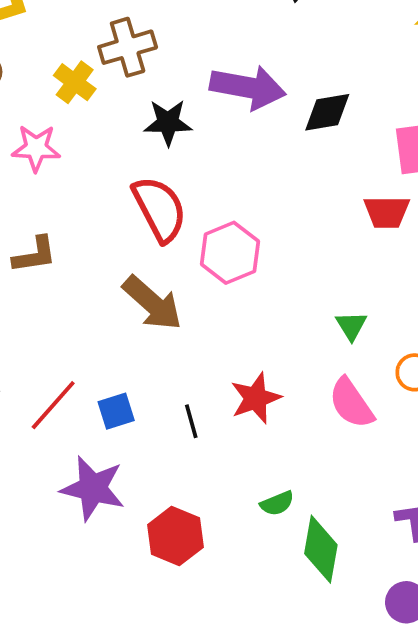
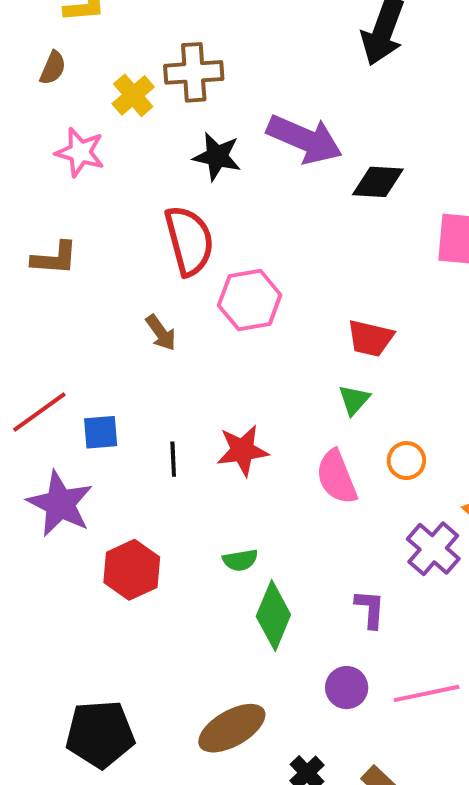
red trapezoid: (387, 212) -> (370, 338), moved
brown arrow: (152, 303) -> (161, 333), size x0.6

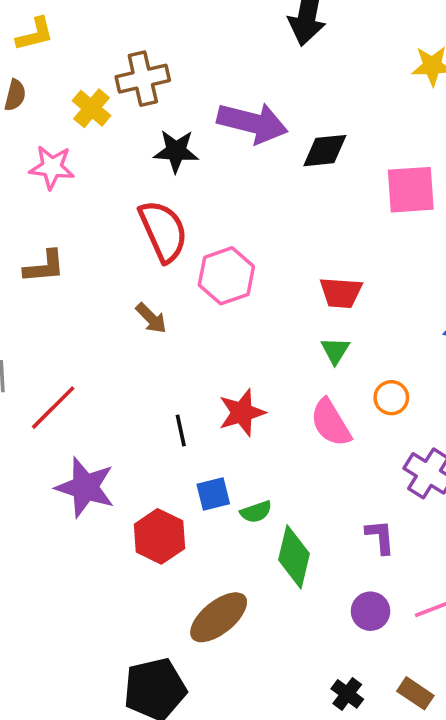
blue square: (101, 432) -> (213, 494), moved
brown ellipse: (232, 728) -> (219, 617), moved

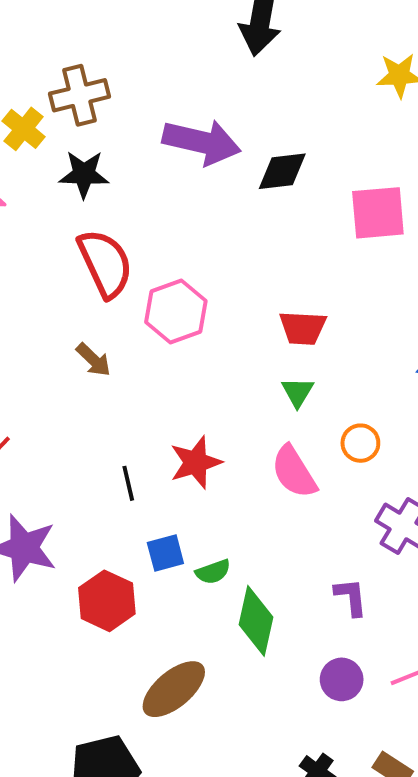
black star: (176, 151) -> (84, 174), moved

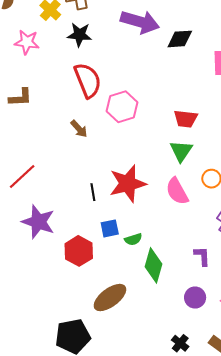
green triangle: (297, 392) -> (181, 151), size x1.4
red star: (196, 462) -> (128, 184), size x1.4

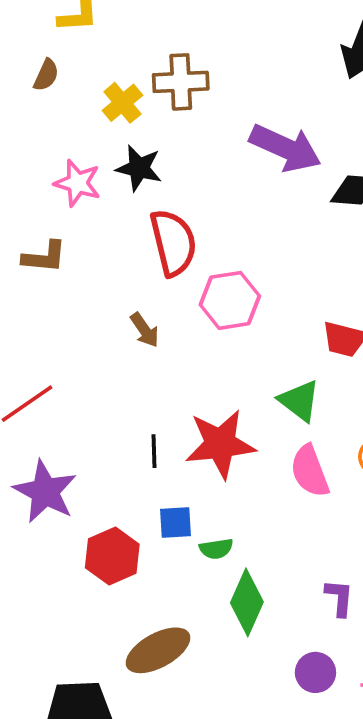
black star: (80, 35) -> (139, 168), moved
pink star: (27, 42) -> (77, 183), moved
green triangle: (181, 151) -> (299, 401), moved, turned -35

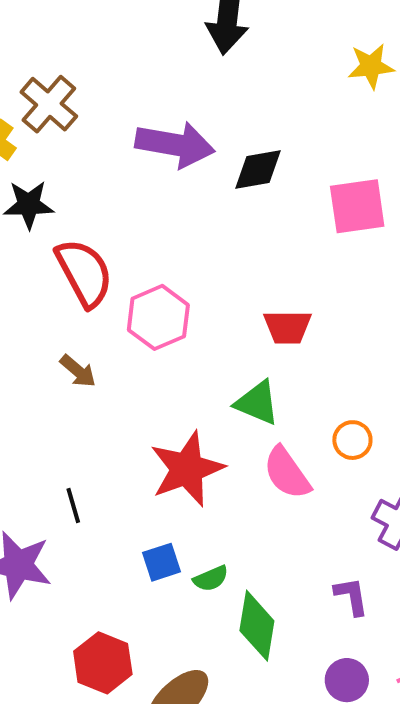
brown cross: (181, 82) -> (49, 104), turned -32
black line: (154, 451) -> (73, 506), moved
red hexagon: (112, 556) -> (103, 663), moved

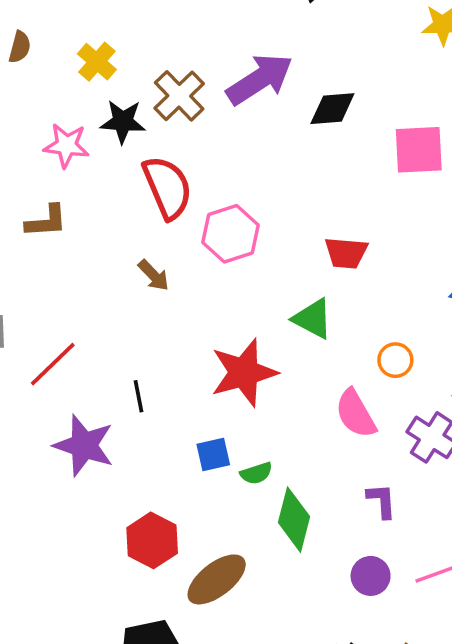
brown cross: (49, 104) -> (179, 96), moved
purple arrow: (175, 145) -> (260, 79), turned -48
pink semicircle: (287, 473) -> (356, 414), moved

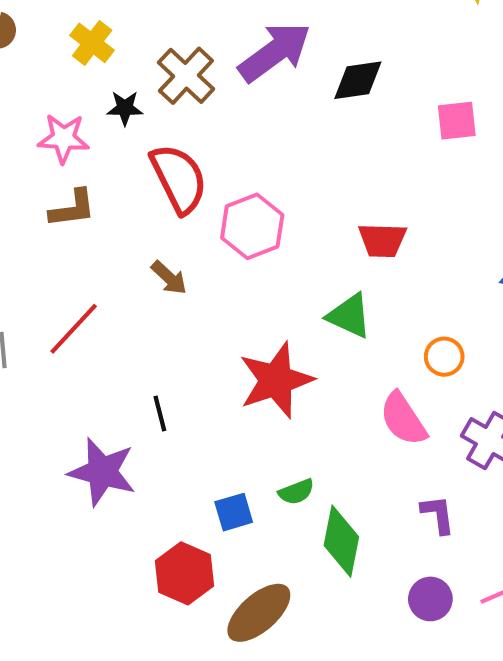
black star: (123, 122) -> (125, 108), size x0.7
pink square: (419, 150) -> (457, 121), size x0.7
brown L-shape: (46, 221) -> (73, 209), moved
red line: (53, 364) -> (74, 329), moved
blue square: (213, 454) -> (234, 512), moved

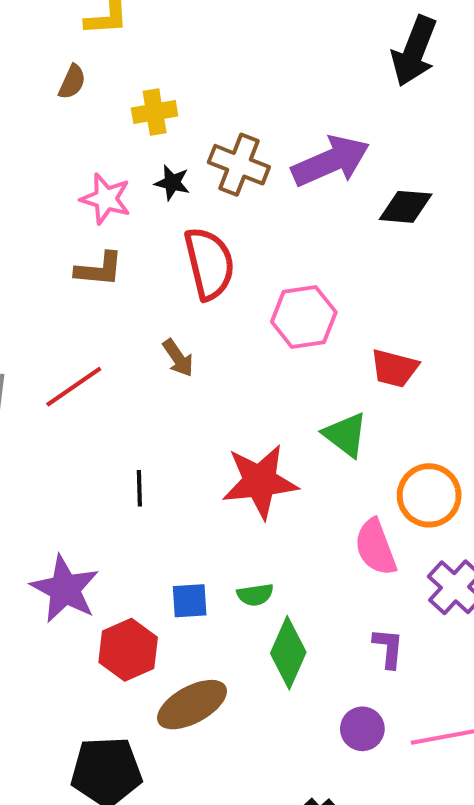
yellow cross: (92, 43) -> (155, 112), turned 30
brown cross: (186, 76) -> (239, 165), turned -34
pink hexagon: (252, 226) -> (304, 317), moved
orange circle: (444, 357) -> (429, 495), size x1.6
purple star: (102, 472) -> (65, 589), moved

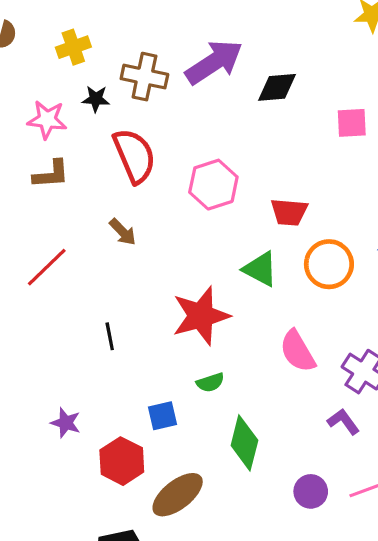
orange circle: (429, 495) -> (329, 264), moved
purple star: (65, 589) -> (66, 423), size x0.6
green semicircle: (255, 595) -> (210, 383), moved
purple L-shape: (388, 648) -> (343, 422), moved, turned -32

